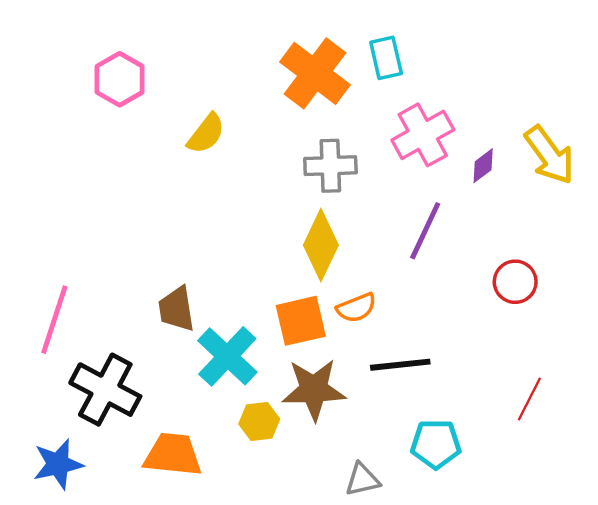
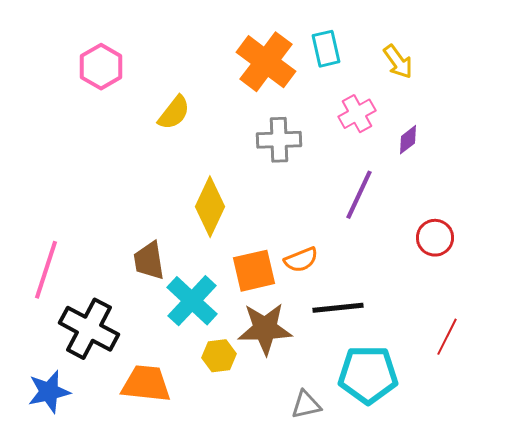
pink cross: (423, 135) -> (357, 114), size x0.7
yellow arrow: (550, 155) -> (398, 62), moved, size x0.7
yellow diamond: (321, 245) -> (210, 207), moved
cyan pentagon: (436, 444) -> (368, 375), size x1.4

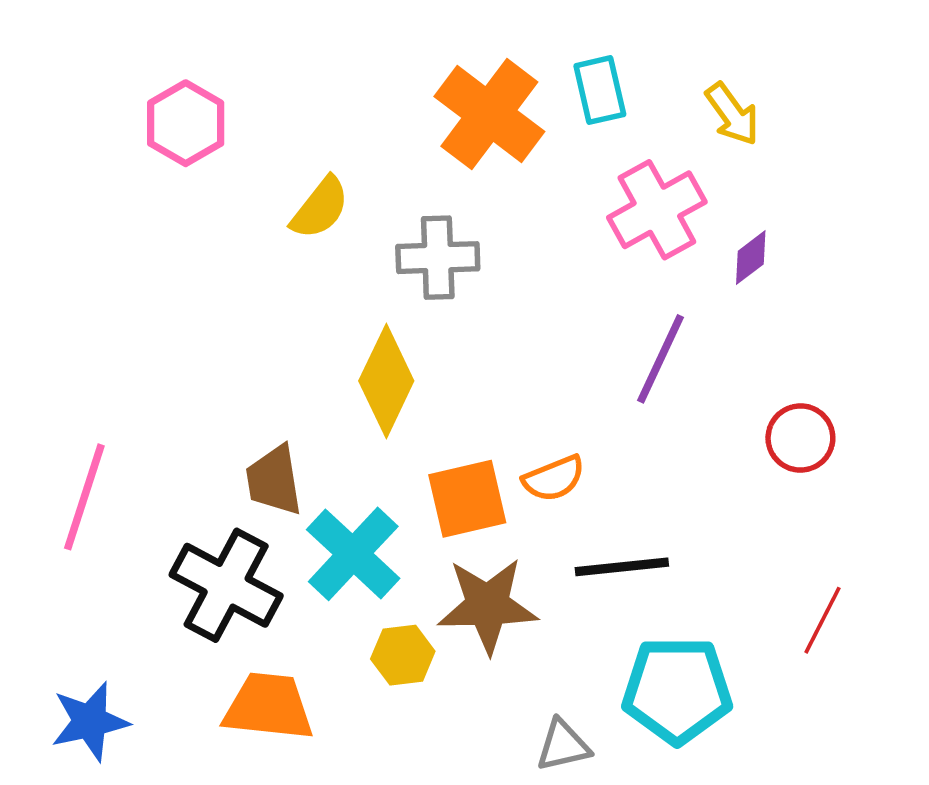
pink cross: (357, 114) -> (657, 210), size x1.4
gray cross: (279, 140) -> (438, 258), moved
black cross: (89, 329) -> (226, 585), moved

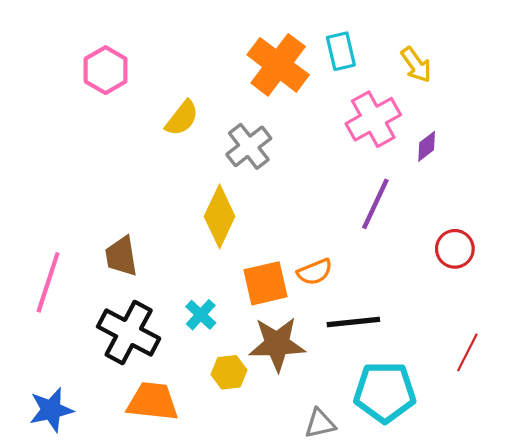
gray cross: (438, 258) -> (249, 146), turned -36
brown trapezoid: (274, 480) -> (121, 256), moved
cyan cross: (353, 554) -> (201, 315), size x0.6

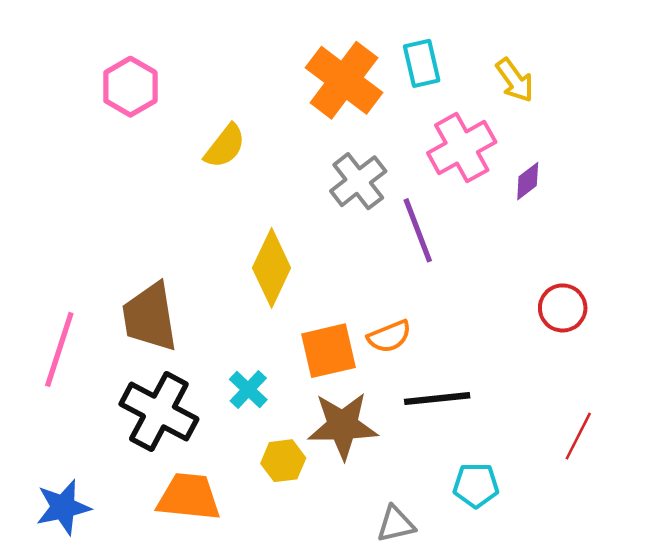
gray cross: (249, 146) -> (358, 181), moved
purple line: (375, 204) -> (418, 230), moved, turned -46
brown trapezoid: (121, 256) -> (150, 317), size x1.4
cyan pentagon: (385, 392) -> (476, 485), size x0.6

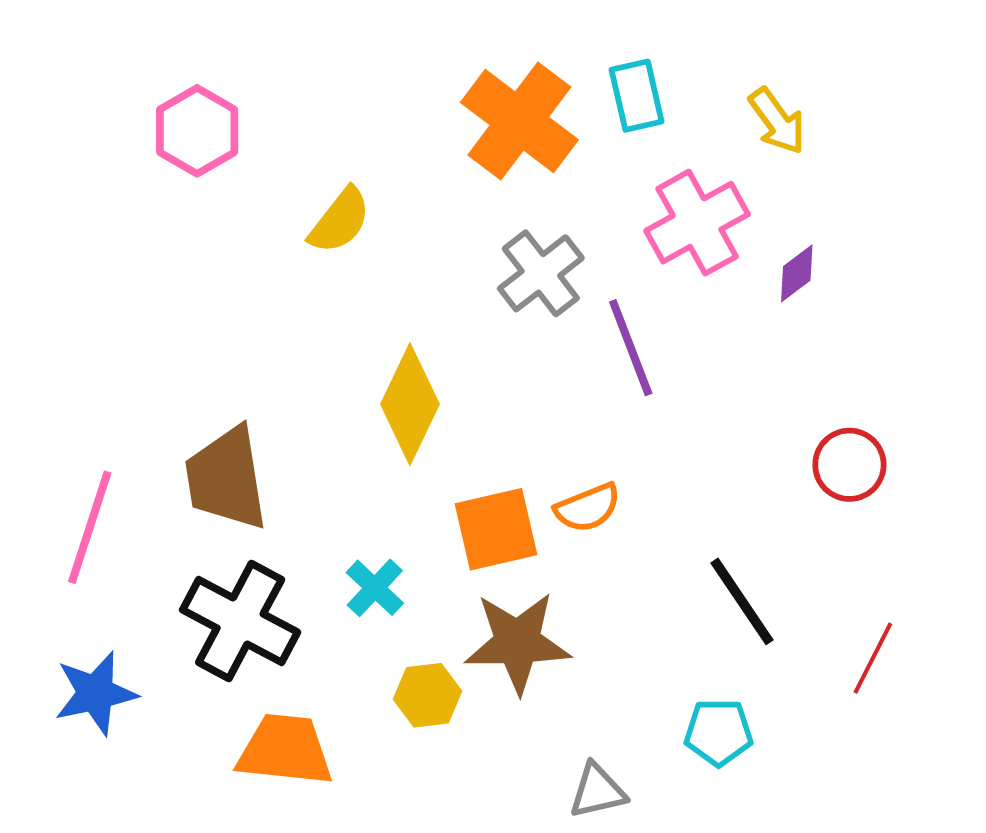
black line: (437, 399) -> (742, 601), moved, turned 62
blue star: (63, 507) -> (96, 693), moved

